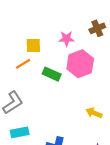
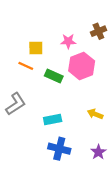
orange line: (23, 64) -> (26, 66), turned 56
cyan rectangle: (20, 132) -> (53, 120), moved

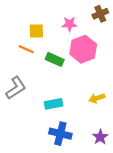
yellow arrow: (95, 114) -> (97, 98), turned -40

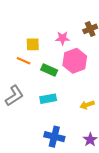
cyan rectangle: (54, 104) -> (48, 99), moved

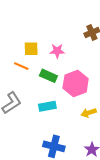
pink star: (62, 38) -> (57, 51), moved
pink hexagon: (75, 61) -> (76, 83), moved

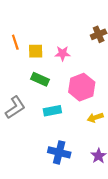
orange line: (21, 66) -> (15, 42), moved, turned 48
green rectangle: (48, 76) -> (40, 79), moved

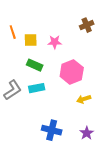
cyan rectangle: (52, 111) -> (37, 88), moved

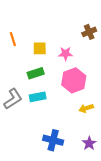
yellow square: (31, 40) -> (40, 48), moved
pink star: (55, 42) -> (65, 54), moved
green rectangle: (35, 65) -> (36, 73), turned -42

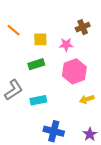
brown cross: (89, 32) -> (83, 27), moved
orange line: (13, 39) -> (14, 30), turned -32
cyan rectangle: (38, 97) -> (38, 100), moved

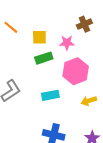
green rectangle: (36, 64) -> (44, 58), moved
cyan rectangle: (38, 100) -> (50, 95), moved

